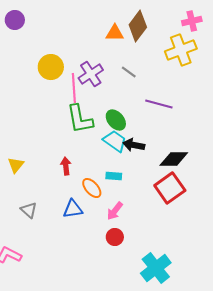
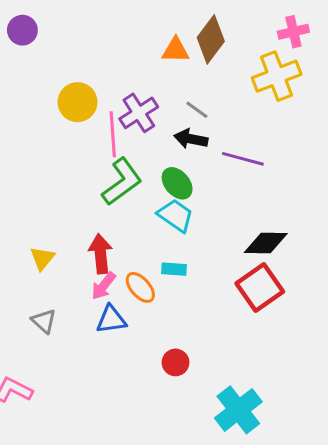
green L-shape: (80, 119) -> (122, 182), turned -116
black arrow: (134, 145) -> (191, 139), moved
yellow triangle: (16, 165) -> (42, 258), moved
red arrow: (66, 166) -> (100, 254), size x1.4
pink arrow: (115, 211) -> (104, 286), moved

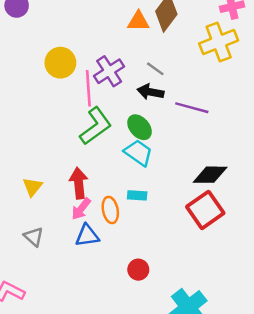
orange ellipse: (140, 287) -> (110, 210), turned 30

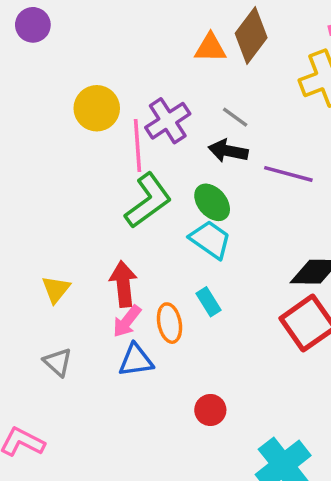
cyan rectangle: (137, 195) -> (209, 302), turned 54

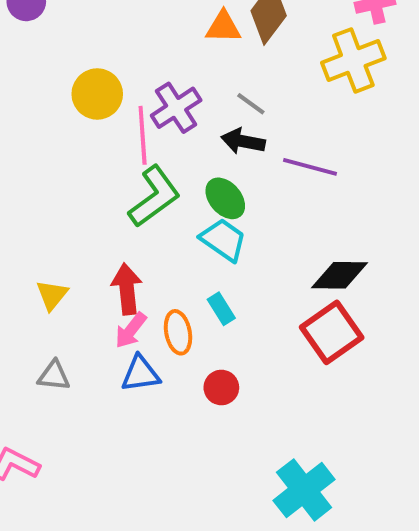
gray triangle: (58, 362) -> (54, 376), turned -36
red circle: (210, 410) -> (221, 388), moved

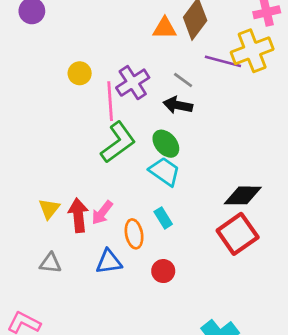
yellow circle: (97, 94) -> (80, 73), size x0.7
purple line: (310, 167) -> (223, 61), moved
red arrow: (127, 289) -> (78, 215), moved
pink arrow: (131, 330) -> (102, 213), moved

